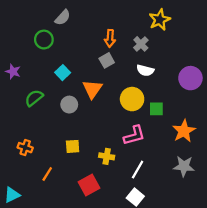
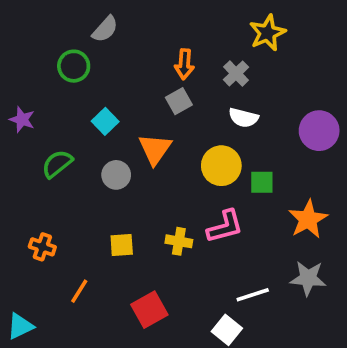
yellow cross: (107, 156) -> (179, 241), moved
white line: (138, 170) -> (253, 295), moved, turned 42

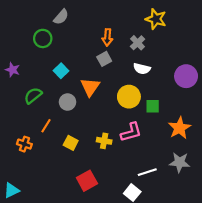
yellow star: (267, 33) -> (156, 19), turned -30
yellow square: (122, 245) -> (71, 143), turned 32
orange line: (79, 291) -> (46, 126), moved

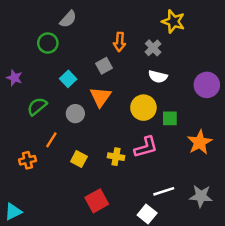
gray square: (104, 59) -> (104, 66), moved
orange cross: (24, 144) -> (27, 160), turned -32
gray star: (180, 162) -> (201, 196), moved

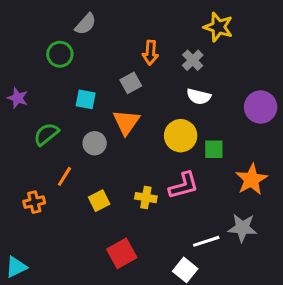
cyan square: (68, 79) -> (86, 99), turned -35
yellow square: (79, 159) -> (99, 201), turned 35
gray star: (201, 196) -> (242, 228), moved

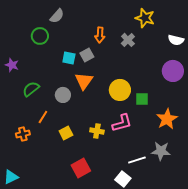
white semicircle: (199, 96) -> (176, 40), moved
cyan square: (86, 99) -> (69, 58), moved

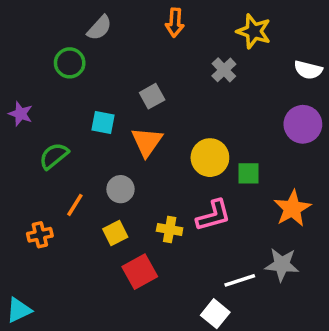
orange arrow: (100, 35) -> (175, 23), moved
cyan square: (69, 58) -> (103, 123), moved
gray circle: (63, 95) -> (120, 189), moved
red square: (81, 168) -> (140, 272), moved

